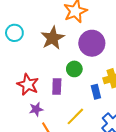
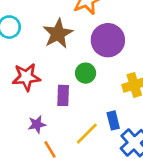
red star: (28, 84) -> (26, 77), moved, turned -30
blue rectangle: (96, 92) -> (113, 120), moved

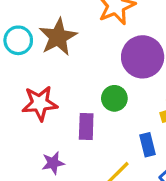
brown star: (58, 34) -> (58, 37), moved
blue rectangle: (113, 120) -> (148, 145), moved

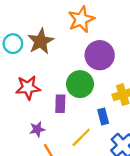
green circle: (114, 98) -> (80, 84), size x1.5

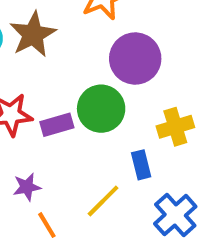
purple rectangle: (60, 104) -> (57, 125), moved, turned 72

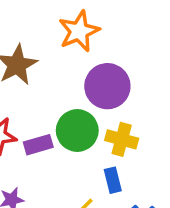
yellow cross: (175, 127) -> (122, 139), moved, turned 32

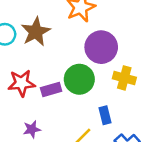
yellow cross: (122, 139) -> (124, 78), moved

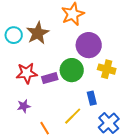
purple star: (32, 129) -> (24, 106), moved

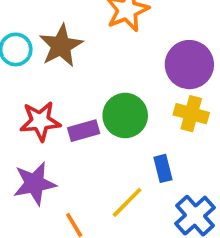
purple circle: (89, 45) -> (189, 65), moved
purple star: (24, 106) -> (35, 183), size x1.6

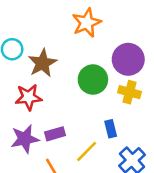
brown star: (61, 46) -> (42, 63), moved
green circle: (125, 116) -> (93, 80), moved
purple rectangle: (84, 131) -> (55, 134), moved

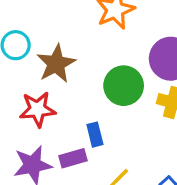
blue rectangle: (111, 129) -> (95, 135), moved

